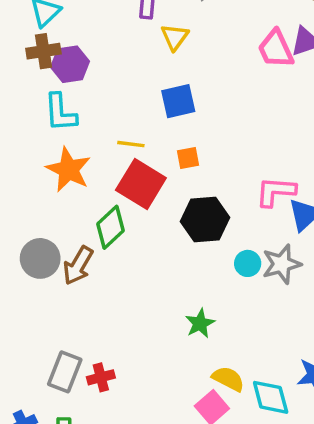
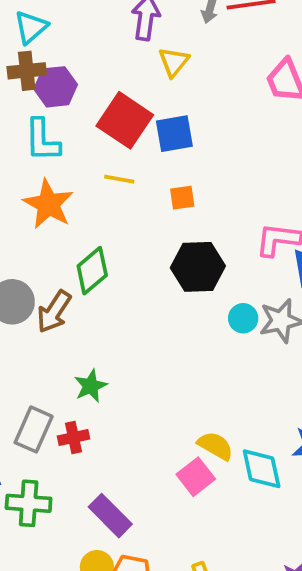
red square: (141, 184) -> (125, 120), moved
green star: (200, 323) -> (91, 386), moved

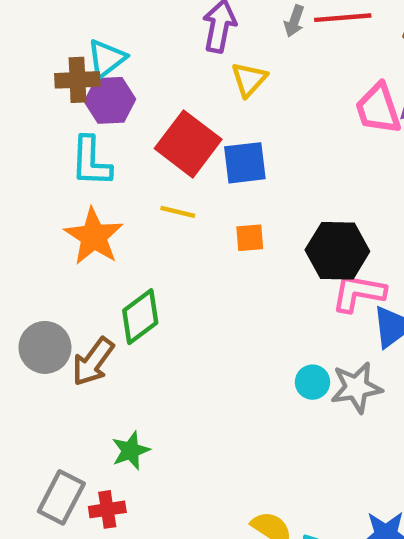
cyan triangle: (31, 27) -> (106, 59), moved
black hexagon: (198, 267) -> (337, 251), moved

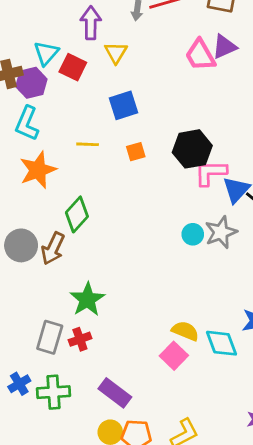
cyan triangle: (106, 59) -> (46, 53), moved
red square: (188, 144) -> (73, 67), moved, size x0.7
cyan L-shape: (91, 162) -> (27, 123), turned 32
orange star: (94, 236) -> (38, 170), turned 30
green star: (131, 451) -> (87, 299), size x1.4

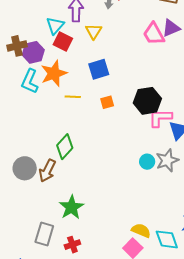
cyan triangle: (46, 53) -> (55, 26), moved
orange star: (38, 170) -> (54, 73), moved
red cross: (80, 339) -> (72, 245), moved

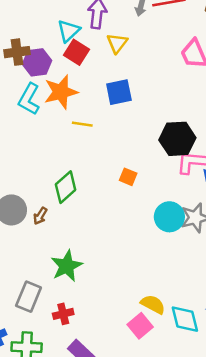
orange square: (107, 102) -> (128, 177), moved, turned 32
cyan circle: (147, 162) -> (169, 217), size x1.5
brown arrow: (47, 171) -> (40, 216), size x0.6

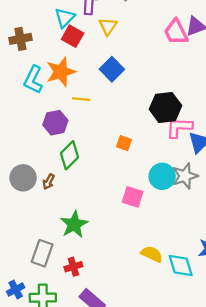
purple hexagon: (37, 62) -> (55, 123), moved
blue square: (119, 92) -> (112, 69), turned -30
pink square: (140, 326) -> (133, 197), moved, turned -30

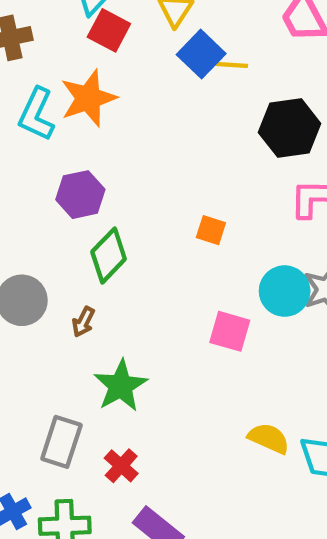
blue square: (112, 69) -> (201, 54), moved
yellow line: (81, 99) -> (231, 65), moved
black hexagon: (165, 107) -> (290, 128), moved
brown arrow: (49, 182) -> (83, 322), moved
red cross: (73, 267) -> (121, 466), turned -30

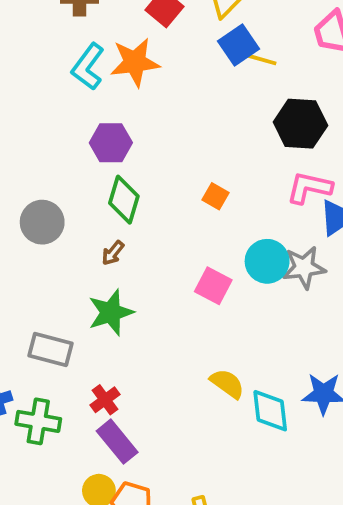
green diamond: (109, 255) -> (124, 200), turned -39
brown arrow: (83, 322) -> (113, 253), moved
gray rectangle: (61, 442) -> (50, 349), turned 75
red cross: (121, 466) -> (105, 400), moved

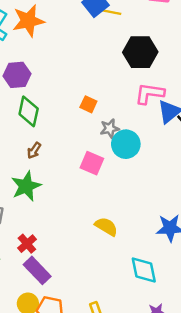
brown arrow: (113, 253) -> (34, 150), moved
gray star: (304, 267) -> (110, 128), moved, size x0.7
cyan diamond: (270, 411) -> (144, 270), moved

